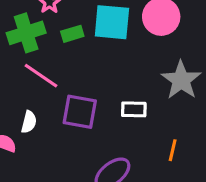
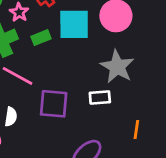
gray star: (181, 80) -> (117, 67), moved

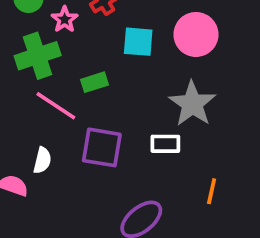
cyan square: (74, 24) -> (138, 42), size x0.7
green rectangle: (41, 38) -> (94, 82), moved

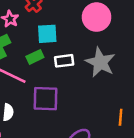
cyan square: (138, 42) -> (47, 34), moved
white rectangle: (165, 144) -> (64, 61), moved

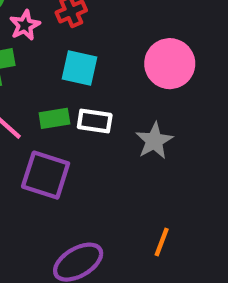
green rectangle: (35, 57) -> (54, 118), moved
gray star: (100, 62) -> (154, 141), size x0.7

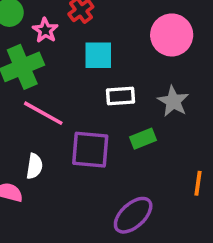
green rectangle: (54, 118) -> (143, 139), moved

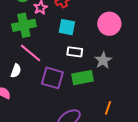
green rectangle: (143, 139) -> (83, 78), size x1.5
white semicircle: (34, 166) -> (16, 71), moved

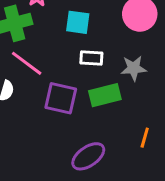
gray star: (103, 60) -> (134, 68), turned 30

